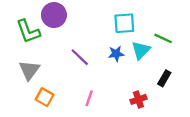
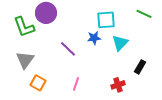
green line: (163, 38) -> (144, 14), moved
blue star: (116, 54) -> (94, 38), moved

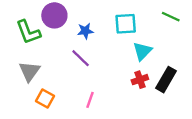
blue star: (94, 38) -> (85, 31), moved
black rectangle: (140, 67) -> (166, 80), size x1.5
red cross: (118, 85) -> (140, 80), moved

